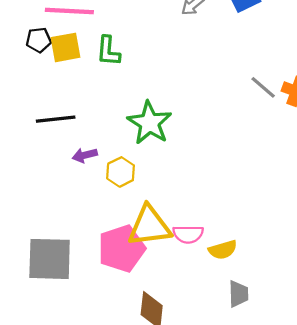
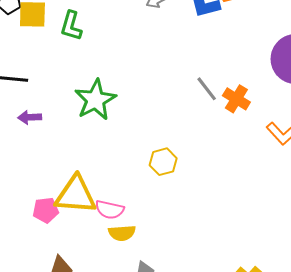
yellow hexagon: (121, 172) -> (163, 162), moved
pink pentagon: (122, 249) -> (46, 210), size x0.6
yellow semicircle: (223, 250) -> (122, 233), moved

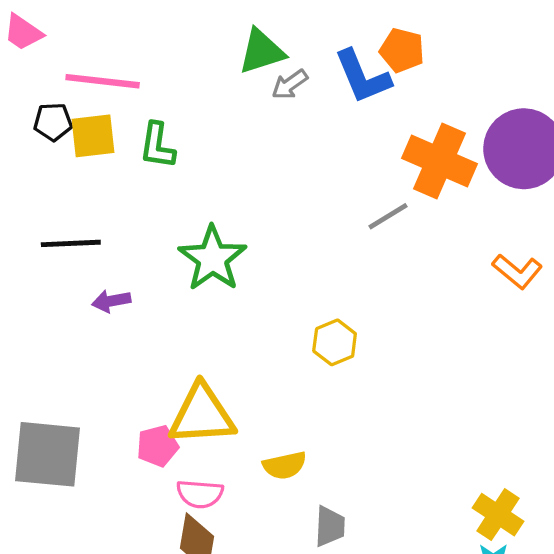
gray line: (207, 89) -> (388, 216), turned -76
orange cross: (236, 99) -> (439, 161), moved, size x1.6
pink semicircle: (110, 210) -> (200, 494), moved

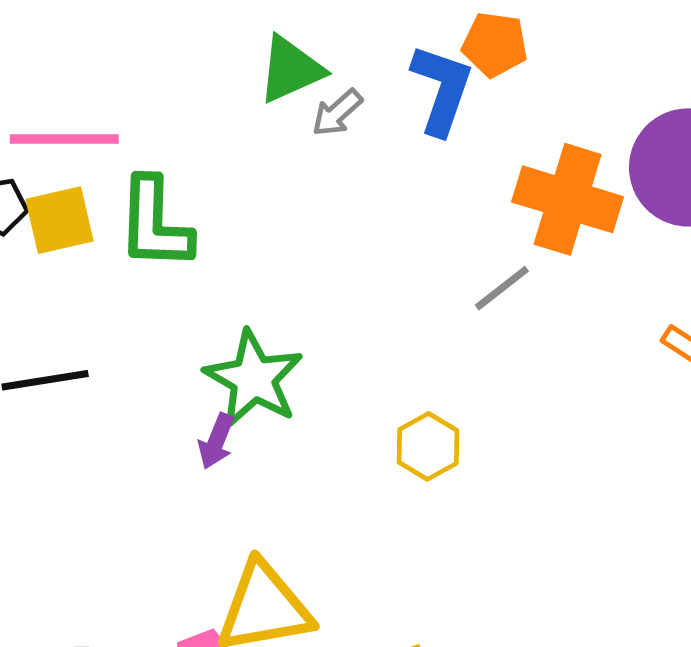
blue L-shape: (363, 77) -> (442, 89), turned -132
green L-shape: (157, 146) -> (155, 224), size x1.4
purple arrow: (111, 301) -> (216, 441), moved, turned -51
yellow hexagon: (335, 342) -> (428, 446), moved

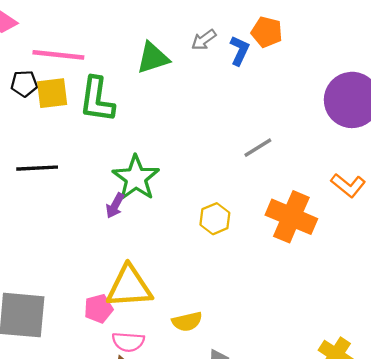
green triangle: (291, 69) -> (153, 58), moved
blue L-shape: (442, 89) -> (239, 51), size x0.7
gray arrow: (337, 113) -> (204, 40), moved
orange cross: (568, 199) -> (291, 217), moved

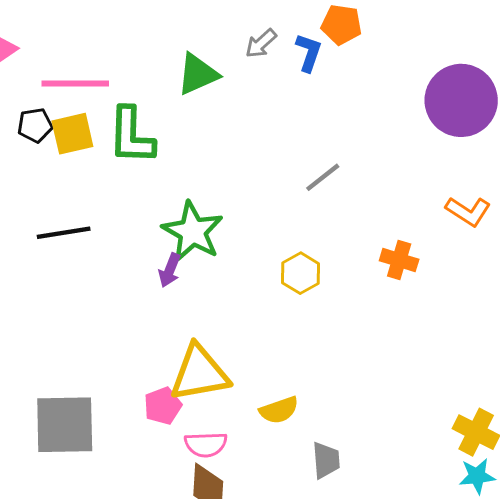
gray line: (258, 148) -> (323, 177), moved
orange cross: (291, 217) -> (399, 260), size x0.6

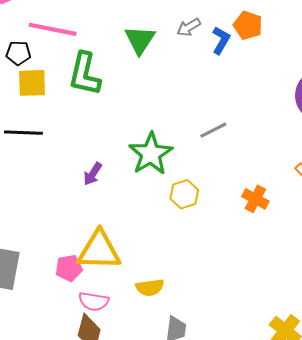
green triangle: (198, 74) -> (140, 40), turned -44
yellow square: (72, 134) -> (32, 83), moved
green star: (193, 231) -> (151, 154), moved

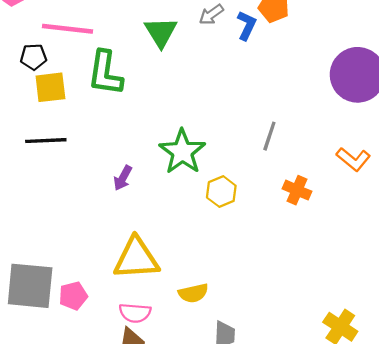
gray line: (213, 130) -> (269, 136), moved, turned -40
pink pentagon: (69, 268) -> (73, 296), moved

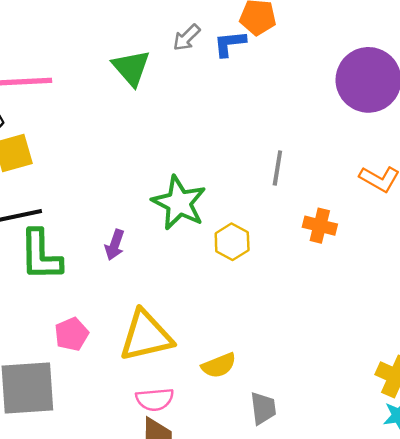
blue L-shape: (247, 25) -> (230, 44), turned -112
green L-shape: (105, 73) -> (41, 255), moved
pink pentagon: (73, 296) -> (72, 334), moved

